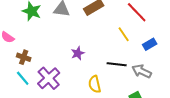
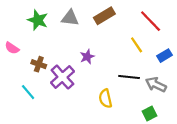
purple star: (78, 53) -> (87, 57), moved
brown cross: (24, 57) -> (39, 64), moved
purple cross: (49, 78) -> (62, 77), moved

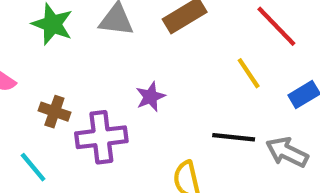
purple cross: (62, 77) -> (101, 137), turned 35

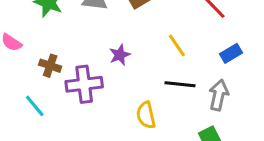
yellow line: (249, 73) -> (177, 46), moved
gray arrow: (287, 152) -> (219, 95), turned 76

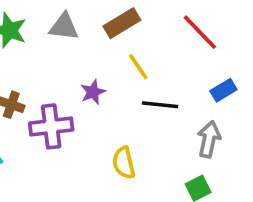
yellow line: (177, 46) -> (138, 67), moved
black line: (180, 84) -> (160, 105), moved

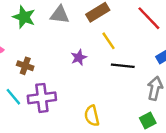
purple cross: (51, 126) -> (42, 98), moved
yellow semicircle: (124, 163) -> (92, 116), moved

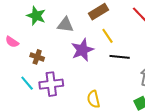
gray triangle: (60, 15) -> (65, 25), moved
purple star: (79, 57) -> (82, 50), size x1.6

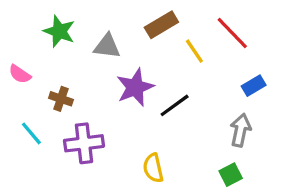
yellow line: (108, 36) -> (194, 51), moved
black line: (120, 57) -> (175, 105), moved, turned -42
cyan line: (27, 83) -> (31, 133), moved

